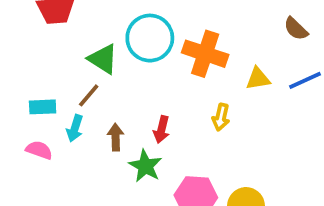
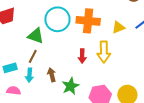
yellow arrow: (221, 117) -> (104, 52), size x1.5
red arrow: (161, 130) -> (82, 56), moved
green star: (145, 166) -> (71, 86), turned 30

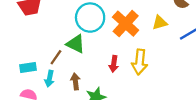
orange cross: (88, 21) -> (126, 24), turned 30
yellow triangle: (118, 27) -> (160, 23), moved
green triangle: (36, 36) -> (76, 44), moved

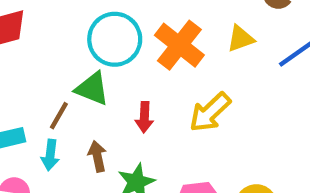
yellow arrow: (140, 62) -> (210, 112), turned 45
red arrow: (114, 64) -> (144, 117), moved

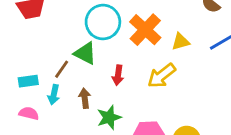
yellow triangle: (241, 39) -> (181, 42), moved

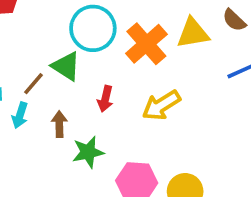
yellow triangle: (181, 42) -> (193, 33), moved, size x1.4

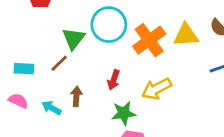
green triangle: (66, 66) -> (73, 39), moved, turned 30
cyan arrow: (20, 115) -> (51, 108), moved, turned 96
green star: (88, 152) -> (124, 113), moved

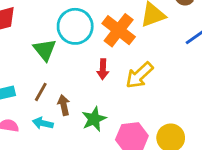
brown line: (59, 63) -> (41, 92), moved
red arrow: (114, 80) -> (103, 69), moved
green star: (124, 113) -> (94, 119), moved

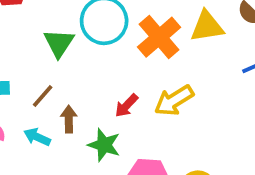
red arrow: (103, 69) -> (126, 106), moved, turned 30
green star: (94, 119) -> (104, 145), turned 30

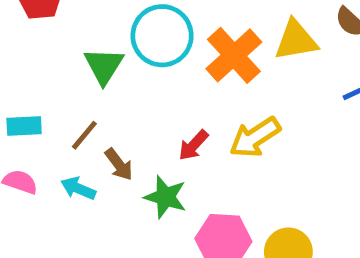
brown arrow: (69, 119) -> (119, 164), turned 145

